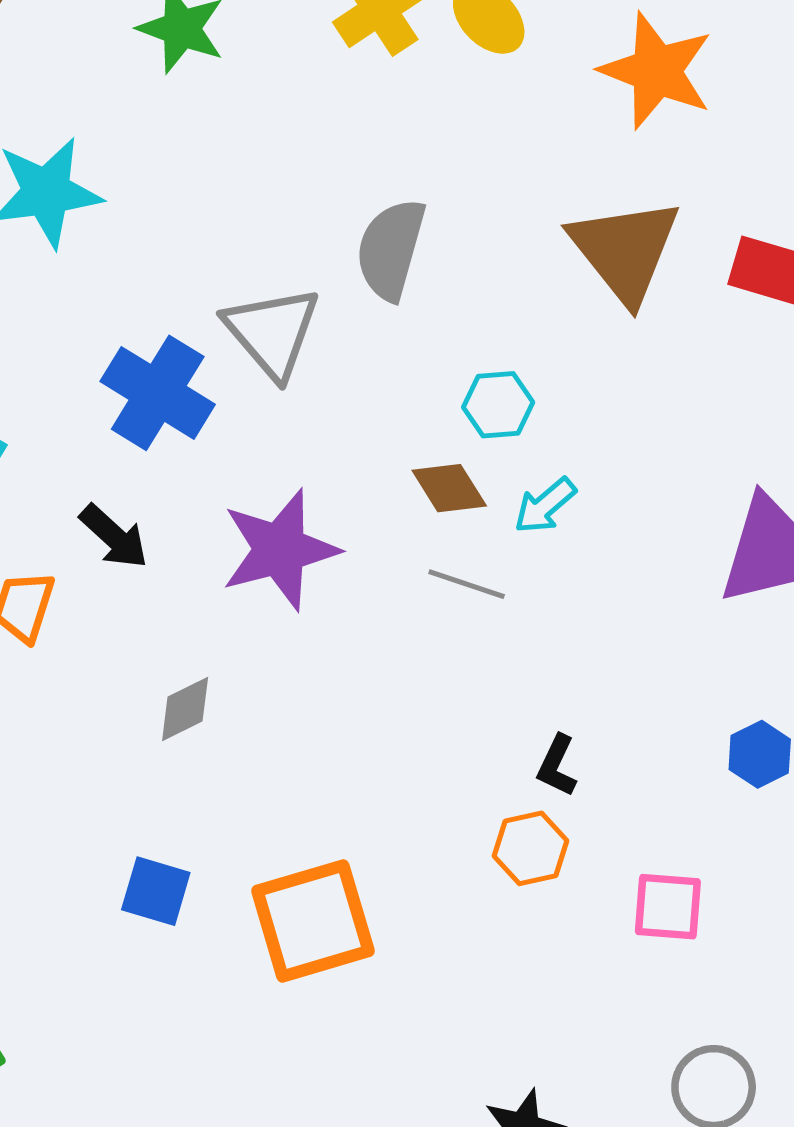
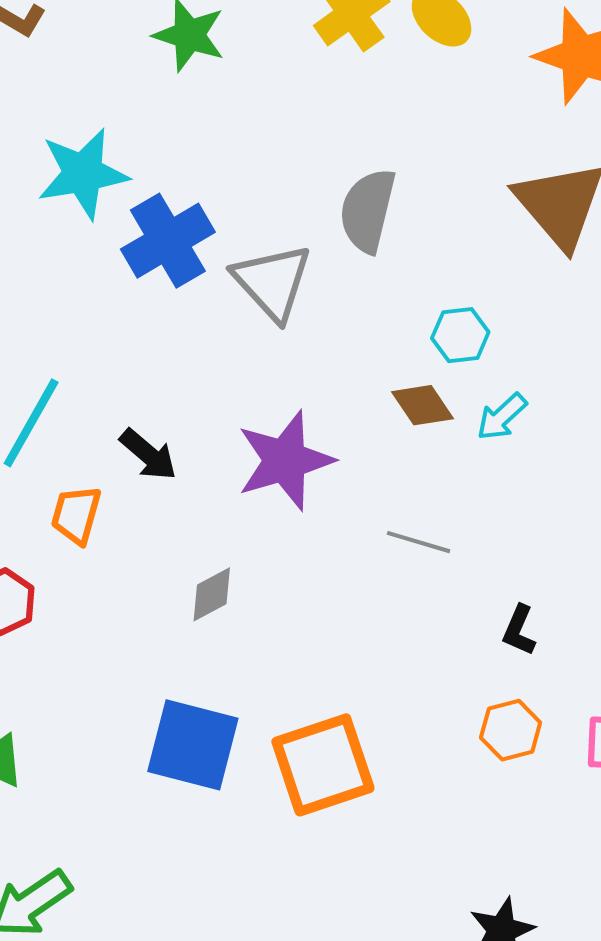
blue cross: (158, 393) -> (168, 241), moved, turned 30
gray line: (467, 584) -> (419, 542), moved
orange hexagon: (530, 848) -> (511, 730), moved
blue square: (156, 891) -> (193, 745), size x1.6

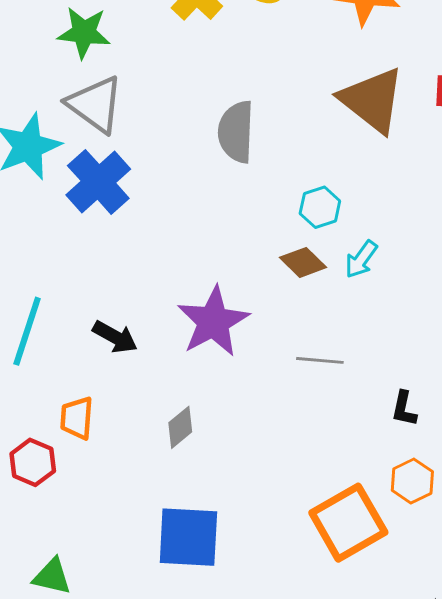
gray triangle: (272, 282) -> (95, 104), moved
orange trapezoid: (76, 515) -> (77, 418), moved
orange square: (323, 765) -> (348, 523), moved

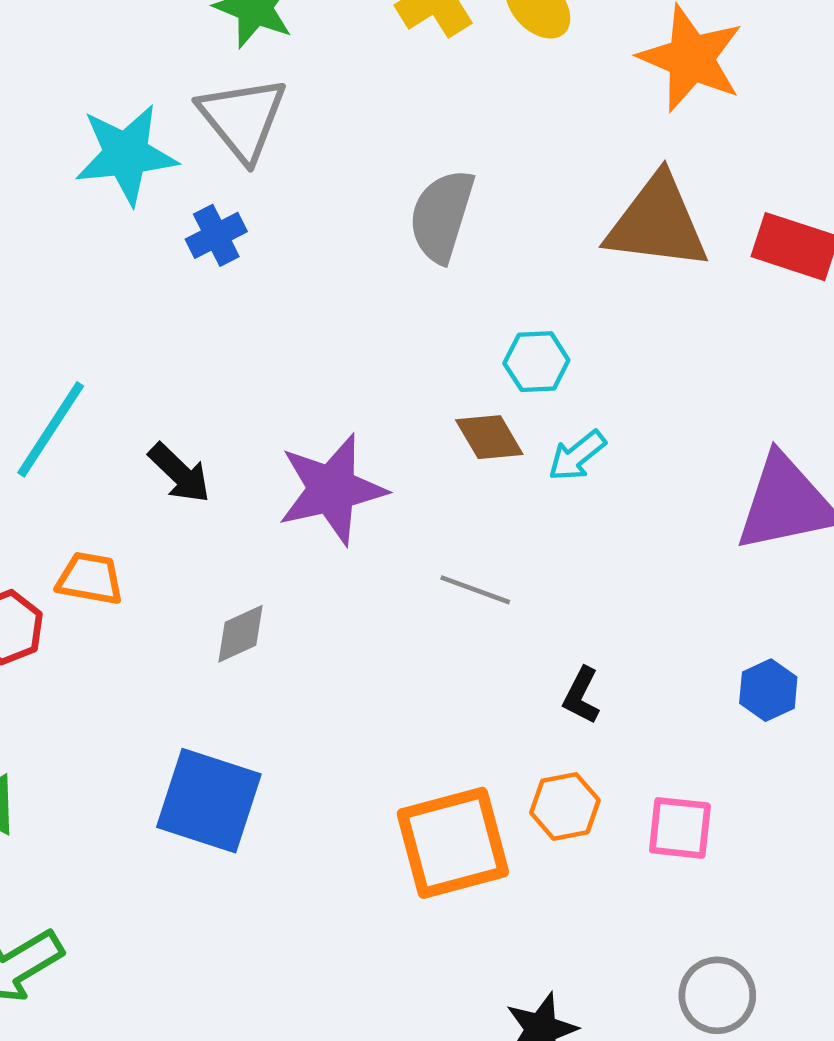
brown triangle: (372, 100) -> (657, 223), turned -46
blue cross: (98, 182) -> (216, 235), size x0.6
orange trapezoid: (77, 418) -> (90, 579), turned 81

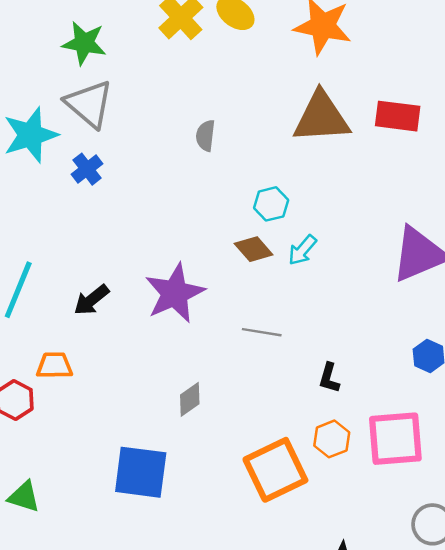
gray semicircle: (442, 216) -> (205, 136), size x0.6
black arrow: (179, 473) -> (92, 300), turned 108
gray diamond: (240, 634) -> (190, 399), moved
pink square: (680, 828) -> (395, 439), size x1.6

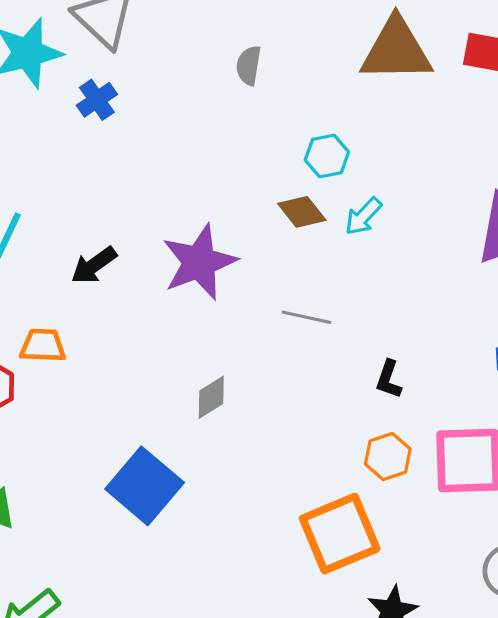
orange square: (275, 470) -> (340, 534), moved
blue square: (141, 472) -> (145, 486), turned 30

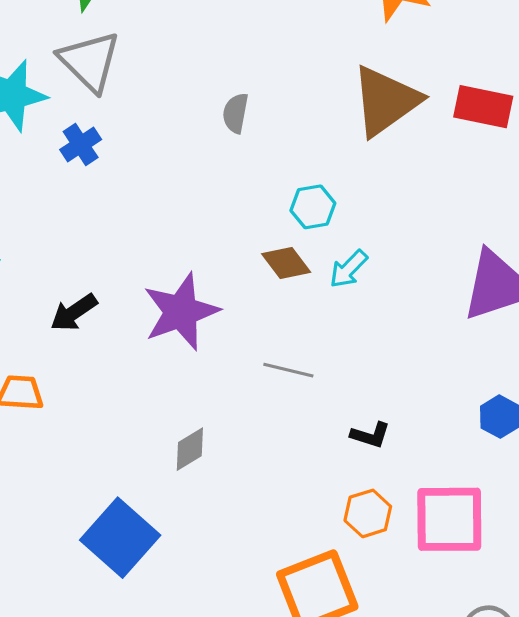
brown triangle: (396, 50) -> (386, 101), turned -36
black L-shape: (389, 379) -> (370, 435), turned -93

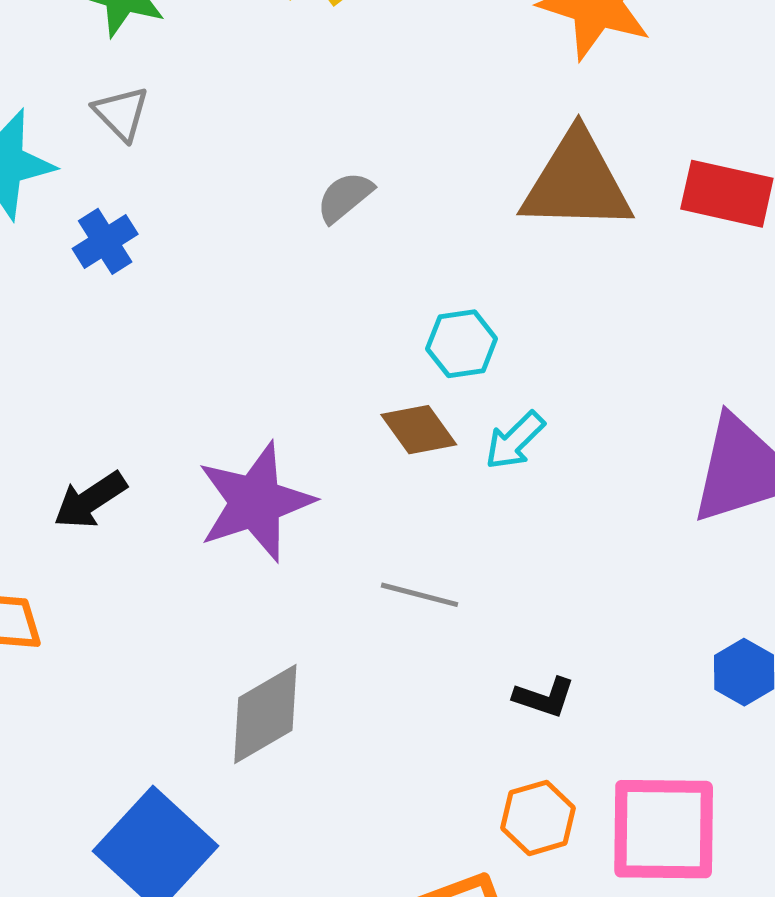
gray triangle: (90, 61) -> (121, 113), size x0.6
brown triangle: (386, 101) -> (577, 182), turned 36
gray semicircle: (235, 113) -> (345, 197), turned 39
gray diamond: (190, 449) -> (265, 714), size x1.5

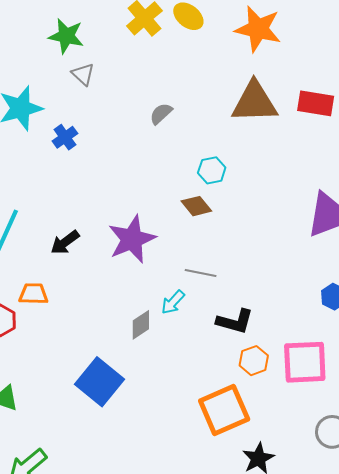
gray triangle: (121, 113) -> (83, 74), moved
cyan arrow: (515, 440) -> (173, 302), moved
black L-shape: (544, 697) -> (235, 321), moved, size x1.5
gray diamond: (265, 714) -> (141, 325), size x0.7

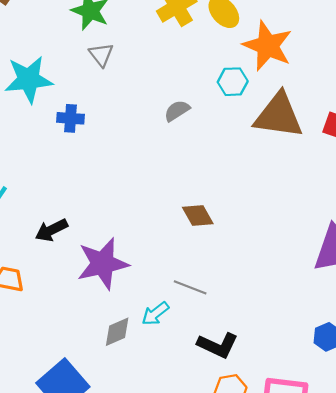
orange star: (258, 29) -> (268, 46), moved
blue cross: (65, 137) -> (71, 118), turned 30
cyan hexagon: (212, 170) -> (233, 82), moved
purple star: (132, 239) -> (103, 264), moved

